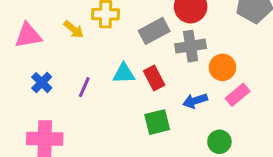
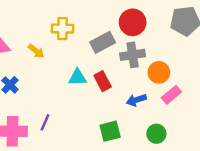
yellow arrow: (74, 29) -> (36, 51), moved
purple line: (84, 87) -> (45, 122), moved
green square: (157, 122) -> (110, 131), moved

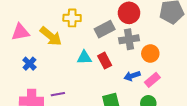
yellow arrow: (36, 51) -> (51, 36), size x1.6
pink rectangle: (171, 95) -> (152, 80), moved
purple line: (45, 122) -> (58, 94), turned 56

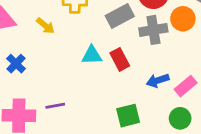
yellow arrow: (51, 36) -> (45, 26), size x0.6
orange circle: (150, 53) -> (183, 19), moved

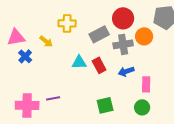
blue cross: (16, 64) -> (25, 56), moved
blue arrow: (158, 80) -> (126, 71), moved
pink rectangle: (186, 86) -> (146, 84), turned -49

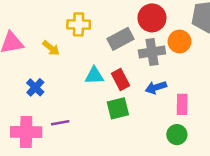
blue cross: (25, 56) -> (35, 87), moved
green square: (105, 105) -> (118, 108), moved

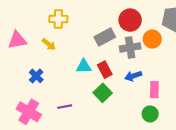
yellow cross: (79, 24) -> (58, 19), moved
green square: (118, 108) -> (103, 93), turned -30
purple line: (60, 123) -> (65, 107), moved
pink cross: (26, 132) -> (29, 112), turned 30

